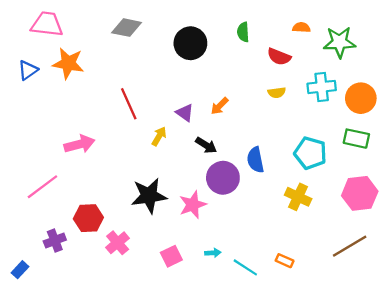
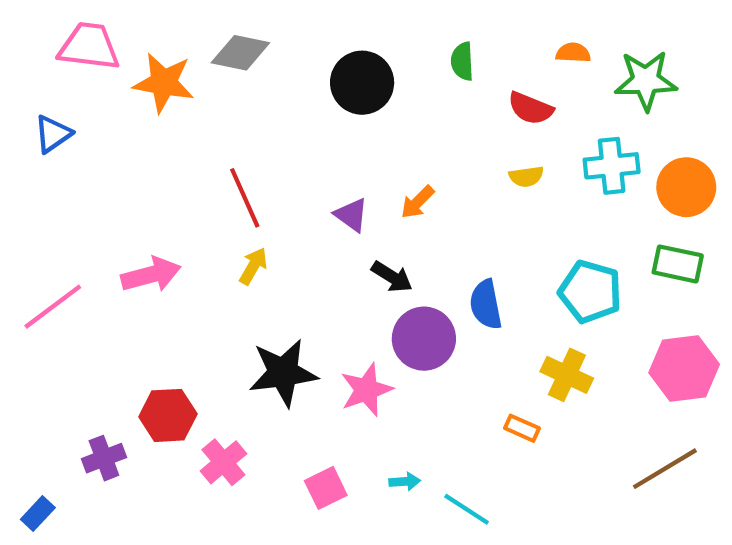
orange star: (68, 63) -> (164, 83), moved
yellow arrow: (159, 136) -> (253, 266), moved
pink line: (42, 187) -> (53, 307), moved
orange rectangle: (285, 261) -> (522, 428), moved

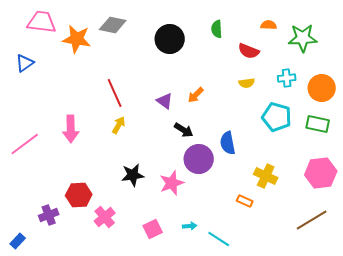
cyan cross: (612, 166) -> (287, 78), size x0.7
pink arrow: (151, 275) -> (71, 129), turned 104
cyan pentagon: (590, 292) -> (277, 117), moved
black star: (283, 373) -> (133, 175), size x0.7

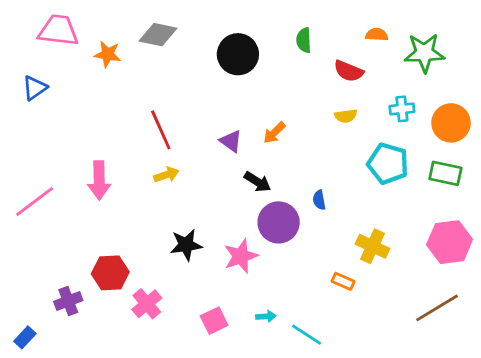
orange star: (77, 39) -> (108, 54), size x0.7
yellow arrow: (119, 125) -> (166, 175), turned 42
blue semicircle: (228, 143) -> (319, 200), size x0.6

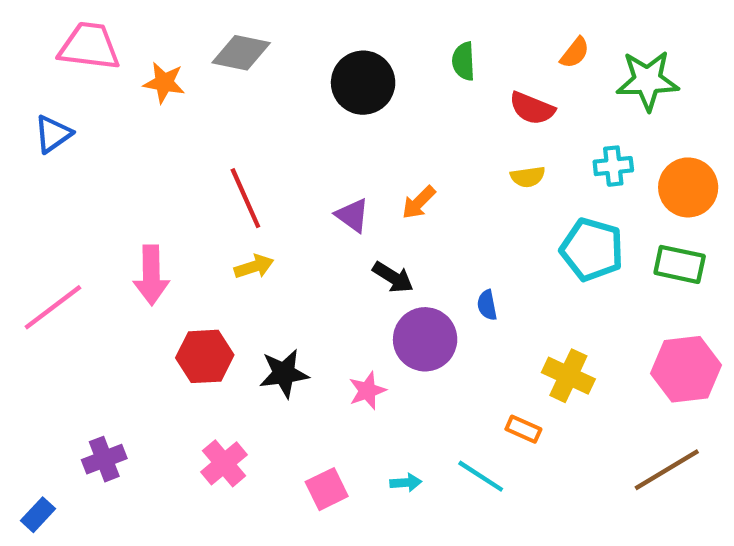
orange semicircle: (377, 35) -> (575, 53), turned 125
pink star: (241, 256) -> (367, 391), size x0.7
red hexagon: (110, 273) -> (205, 356), moved
cyan line: (307, 335) -> (481, 476), moved

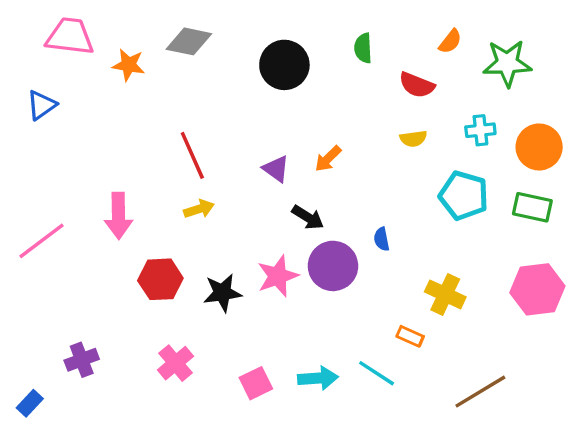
pink star: (367, 391) -> (278, 276), moved, size x1.4
brown line: (667, 470) -> (480, 392), moved
cyan arrow: (406, 483) -> (318, 378), size x1.6

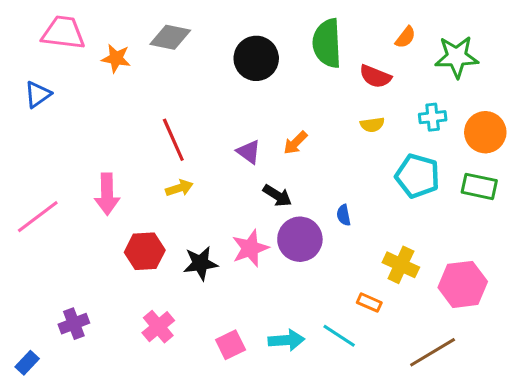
green semicircle: (363, 48) -> (327, 43), size x1.8
pink hexagon: (537, 289) -> (463, 284), moved

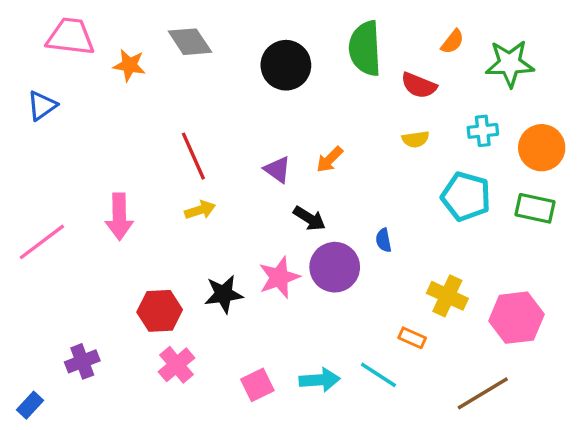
gray diamond: (170, 37) -> (190, 42), turned 45
red hexagon: (145, 251) -> (160, 311), moved

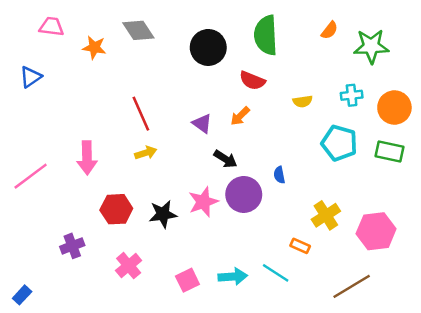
pink trapezoid: (70, 37) -> (51, 27), size x0.7
red semicircle: (419, 85) -> (252, 81), moved
yellow cross: (447, 296) -> (326, 215), turned 32
red hexagon: (160, 311) -> (116, 209), moved
purple cross: (82, 361) -> (72, 246), moved

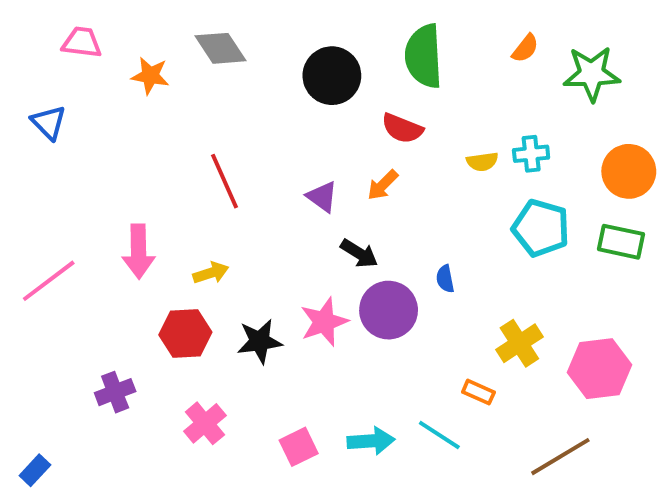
blue triangle: (31, 77) -> (49, 123), turned -40
cyan cross: (352, 95) -> (531, 154), moved
yellow arrow: (146, 153) -> (211, 273), moved

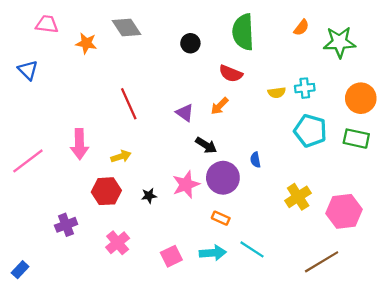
black circle: (332, 76) -> (190, 43), size x0.6
black star: (260, 341) -> (149, 196), size x0.6
orange rectangle: (478, 392) -> (221, 218), moved

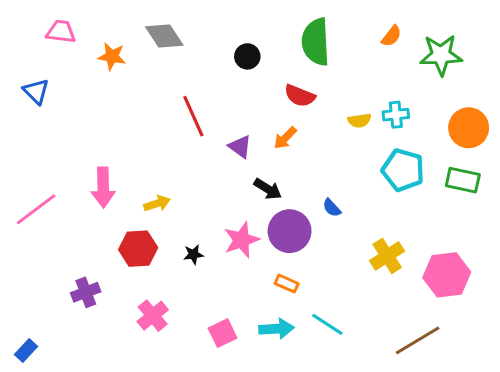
red line: (129, 104) -> (193, 116), moved
blue semicircle: (255, 160) -> (332, 208), turned -32

